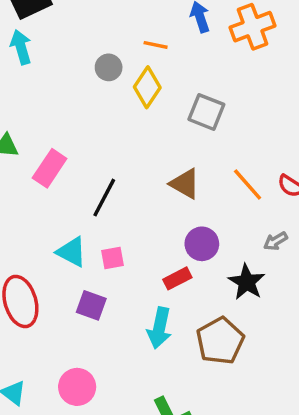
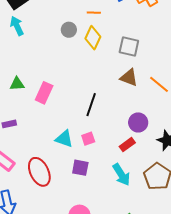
brown triangle: (185, 184) -> (129, 78), moved
black line: (104, 198) -> (91, 105), moved
cyan arrow: (159, 328) -> (121, 175), turned -35

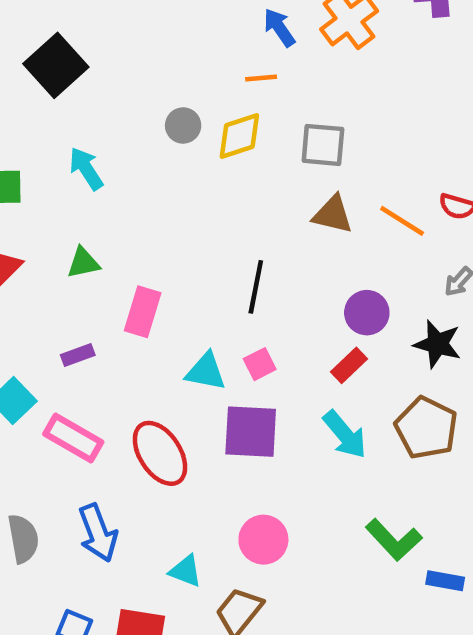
orange line: (94, 13) -> (261, 78), moved
cyan arrow: (17, 26) -> (86, 169), moved
yellow diamond: (93, 38) -> (239, 136), turned 55
pink rectangle: (44, 93) -> (143, 312), moved
purple square: (80, 168) -> (251, 432), size x1.5

